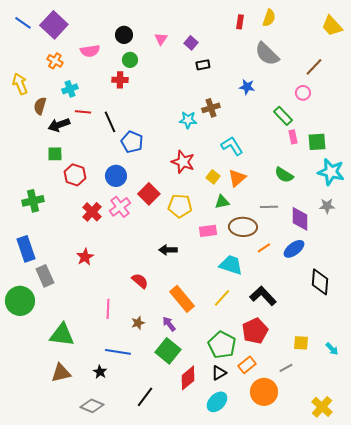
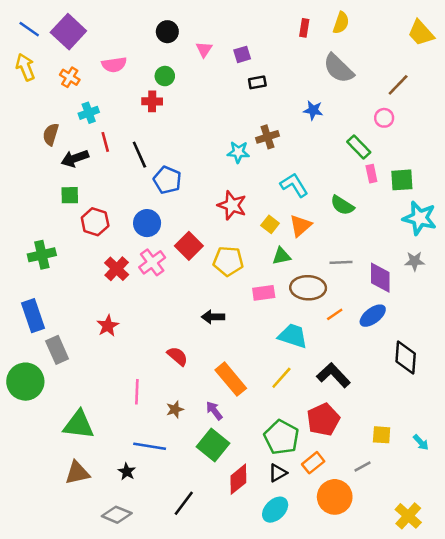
black circle: (124, 35) -> (167, 32), moved
purple square: (191, 43) -> (242, 54), turned 32
yellow arrow: (20, 84) -> (25, 67), moved
red line: (83, 112) -> (105, 142), turned 70
green semicircle: (284, 175) -> (342, 205), moved

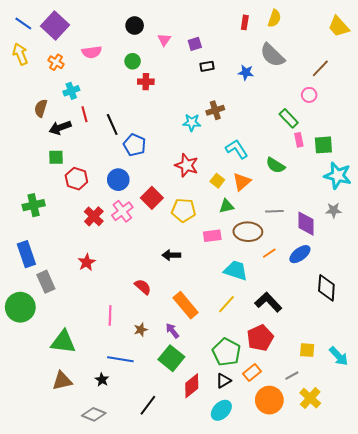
red cross: (152, 101) -> (146, 82), moved
blue star: (313, 110) -> (246, 72), moved
cyan arrow: (421, 442) -> (339, 356), size x1.5
yellow cross: (408, 516) -> (310, 398), moved

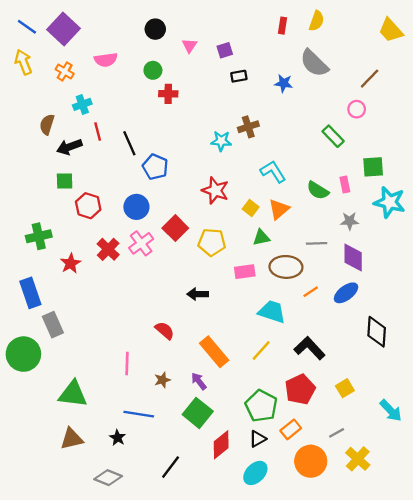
pink rectangle: (299, 140) -> (345, 185), moved
gray star: (334, 210) -> (350, 221), moved
red star: (87, 262) -> (70, 263), moved
yellow square: (307, 350) -> (345, 388), moved, turned -35

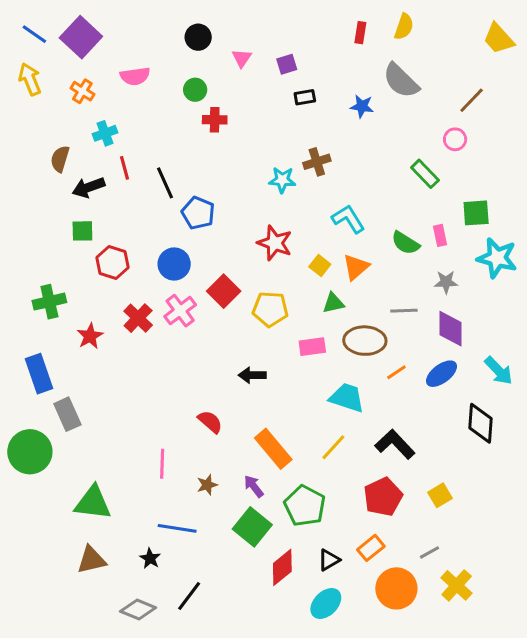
green pentagon: (261, 406) -> (305, 506), moved
cyan arrow: (391, 411) -> (499, 371), moved
black line: (171, 467) -> (189, 596), moved

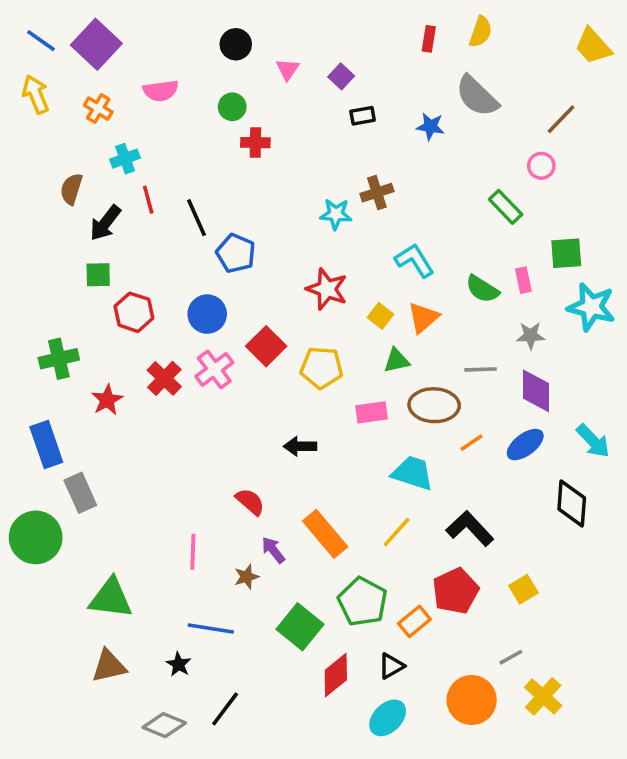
purple square: (287, 64) -> (341, 76), turned -30
black arrow: (88, 187) -> (105, 223), turned -32
purple arrow: (254, 486) -> (273, 550), moved
orange rectangle: (371, 548) -> (414, 621), moved

